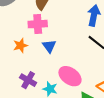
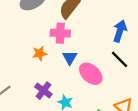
pink ellipse: (70, 76) -> (91, 74), moved

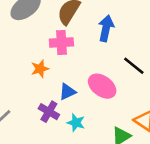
blue arrow: (120, 31) -> (106, 28), moved
blue triangle: (70, 58) -> (67, 92), moved, turned 40

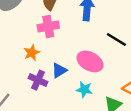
purple cross: (49, 112) -> (38, 80), moved
cyan star: (76, 123) -> (84, 89), moved

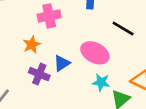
cyan star: (84, 89) -> (101, 82), moved

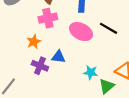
pink ellipse: (95, 53) -> (81, 32), moved
blue triangle: (62, 63) -> (58, 57), turned 40

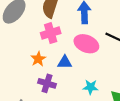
blue triangle: (58, 57) -> (65, 62), moved
cyan star: (91, 72) -> (91, 87), moved

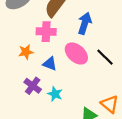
purple cross: (47, 83) -> (33, 86), moved
cyan star: (91, 87) -> (55, 94), moved

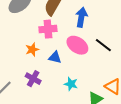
purple cross: (33, 86) -> (33, 79), moved
cyan star: (55, 94) -> (71, 84), moved

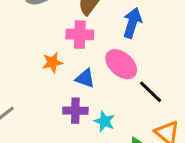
black line: (103, 45) -> (151, 92), moved
purple cross: (33, 79) -> (75, 111), moved, turned -35

